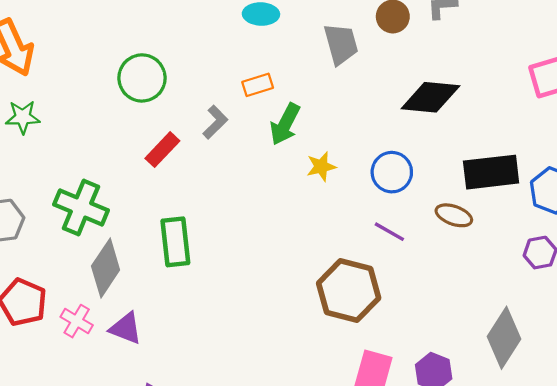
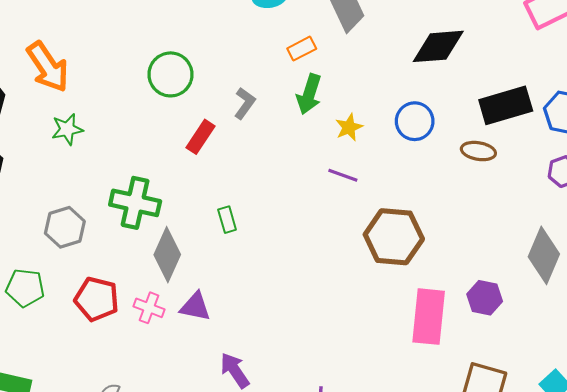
orange rectangle: (258, 85) -> (302, 49), moved
purple line: (389, 232) -> (343, 175), moved
green rectangle: (175, 242) -> (227, 220), size x0.6

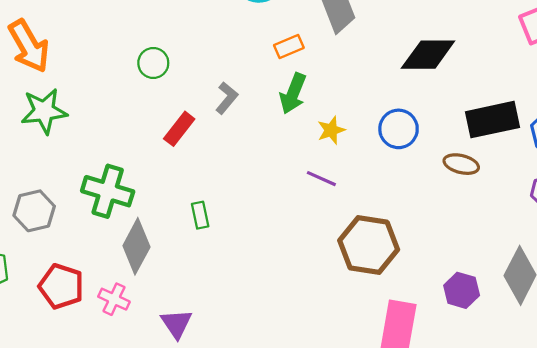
green circle: (170, 74) -> (153, 63), size x0.7
green star: (67, 129) -> (44, 111), size x1.4
purple hexagon: (485, 298) -> (462, 290), moved
purple triangle: (195, 307) -> (176, 324), moved, turned 40

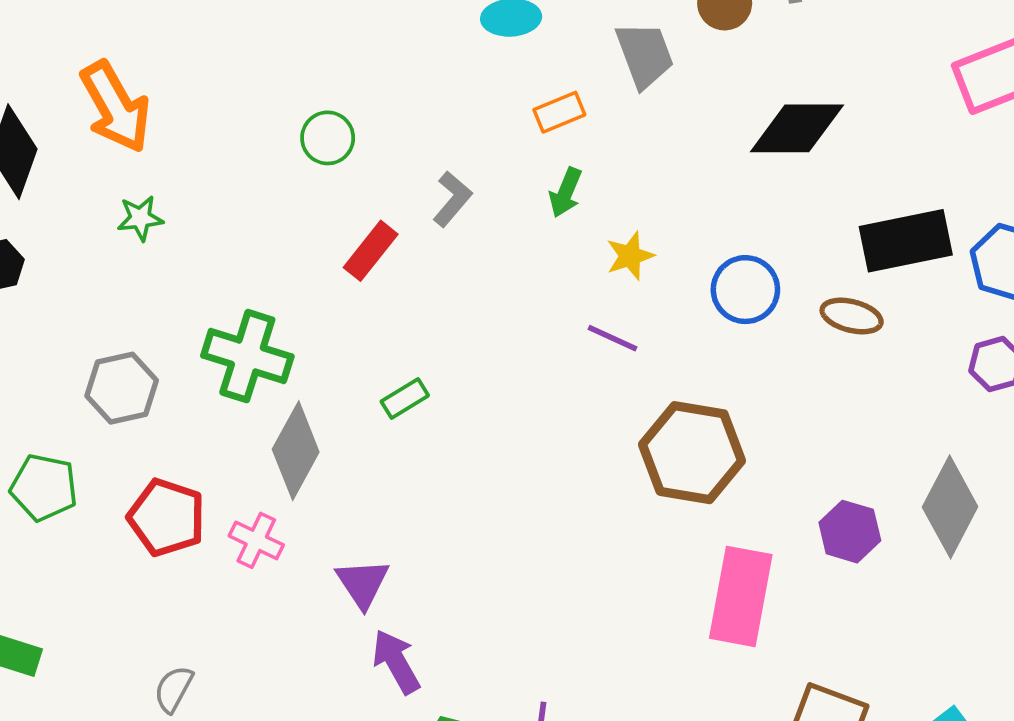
green arrow: (293, 93) -> (566, 192), size x0.7
green star: (44, 111) -> (140, 218), size x0.6
blue circle: (399, 129) -> (745, 290), moved
green rectangle: (200, 215) -> (405, 398), turned 70

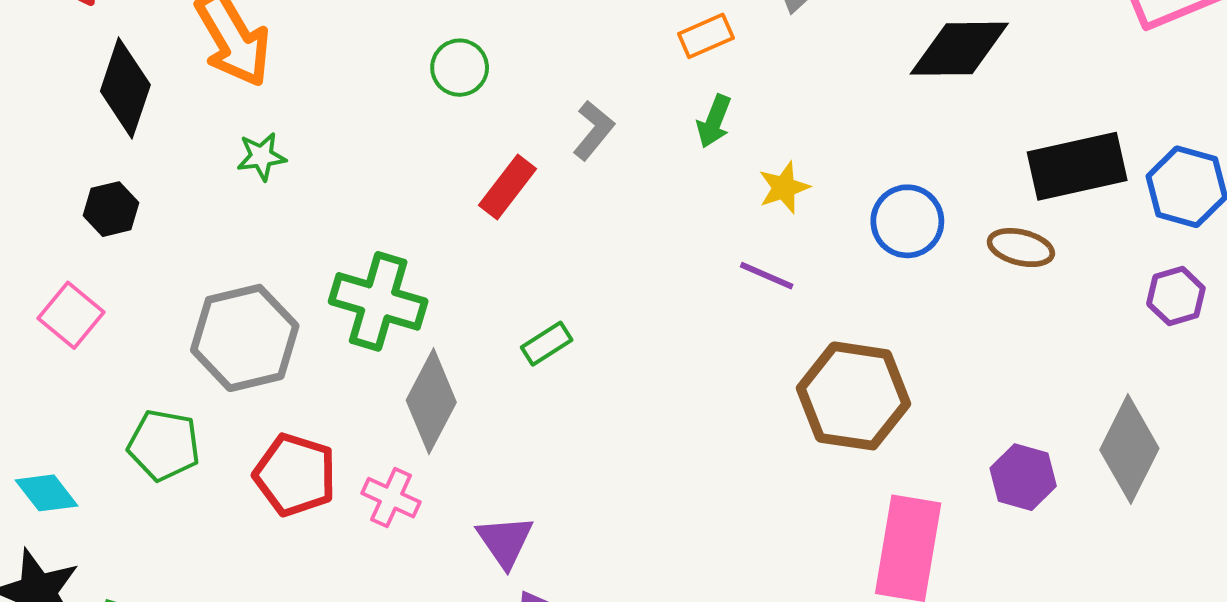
gray hexagon: (122, 388) -> (245, 338), size x1.4

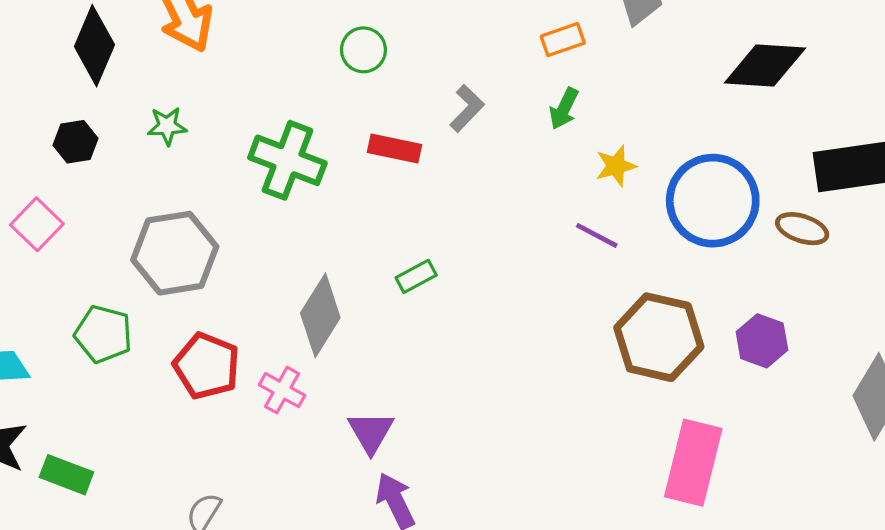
green star: (261, 156) -> (167, 126), moved
red rectangle: (507, 187) -> (394, 148), turned 60
blue circle: (907, 221) -> (713, 201), size x1.6
green cross: (378, 301) -> (287, 160), moved
purple hexagon: (1023, 477) -> (762, 341), moved

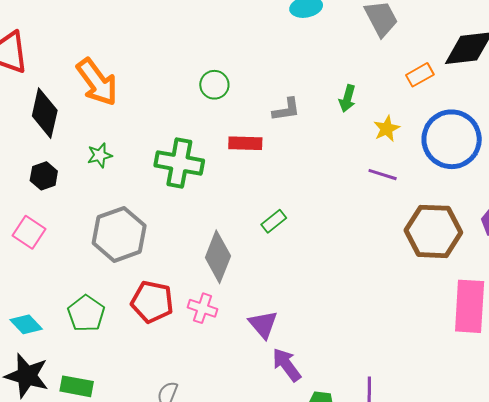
orange rectangle: (563, 40) -> (420, 75), moved
gray L-shape: (467, 108) -> (286, 110), turned 48
green pentagon: (103, 334) -> (86, 313), moved, turned 30

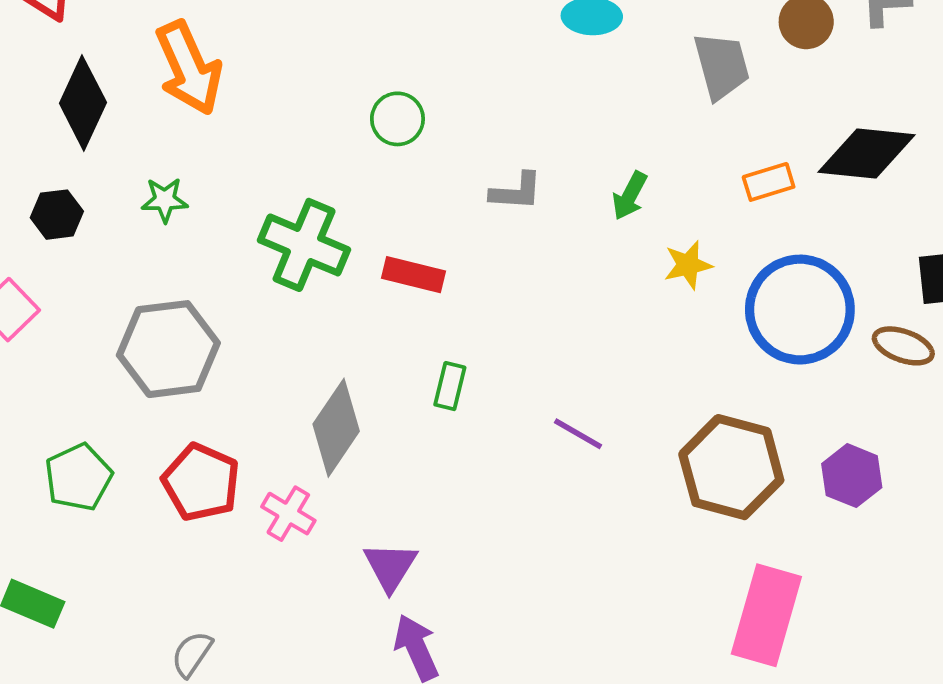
red rectangle: (245, 143) -> (414, 275), moved
purple line: (383, 175) -> (578, 434), moved
green rectangle: (274, 221) -> (450, 386), turned -50

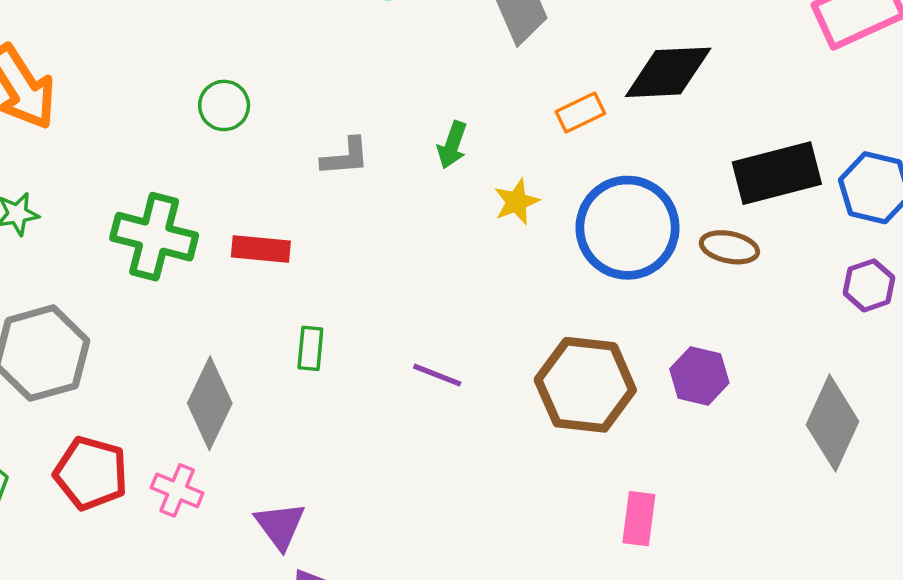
pink rectangle: (766, 615) -> (639, 519), size x0.6

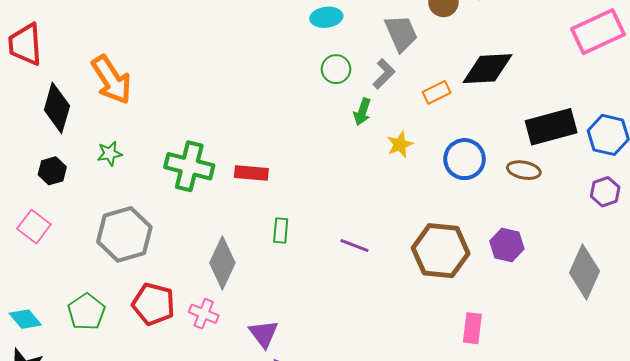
green circle: (224, 105) -> (336, 69), moved
gray L-shape: (345, 157) -> (384, 74), moved, turned -40
blue circle: (628, 228) -> (465, 159), size x0.7

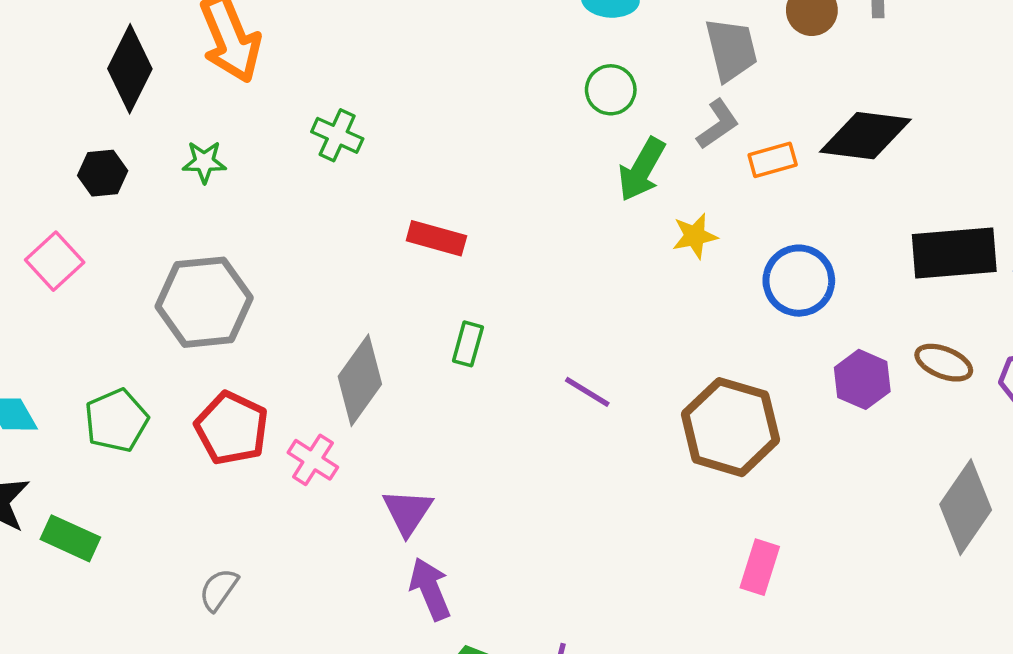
gray L-shape: (384, 74) -> (718, 124), moved
green arrow: (362, 112) -> (642, 169), size x1.4
green cross: (189, 166) -> (337, 135), moved, size x0.6
brown ellipse: (524, 170) -> (944, 363), moved
purple hexagon: (507, 245) -> (862, 379), moved

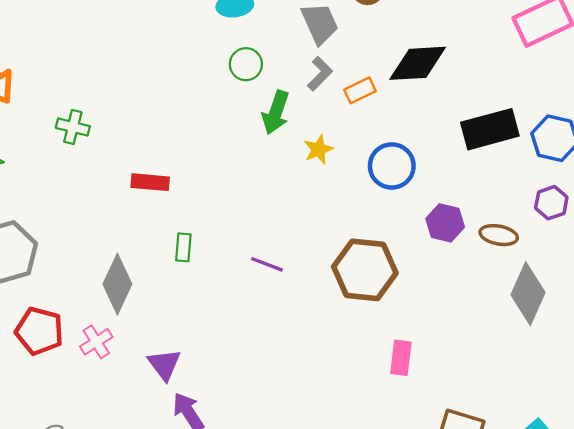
brown ellipse: (944, 363) -> (499, 235), moved
pink cross: (313, 460) -> (96, 342), turned 36

